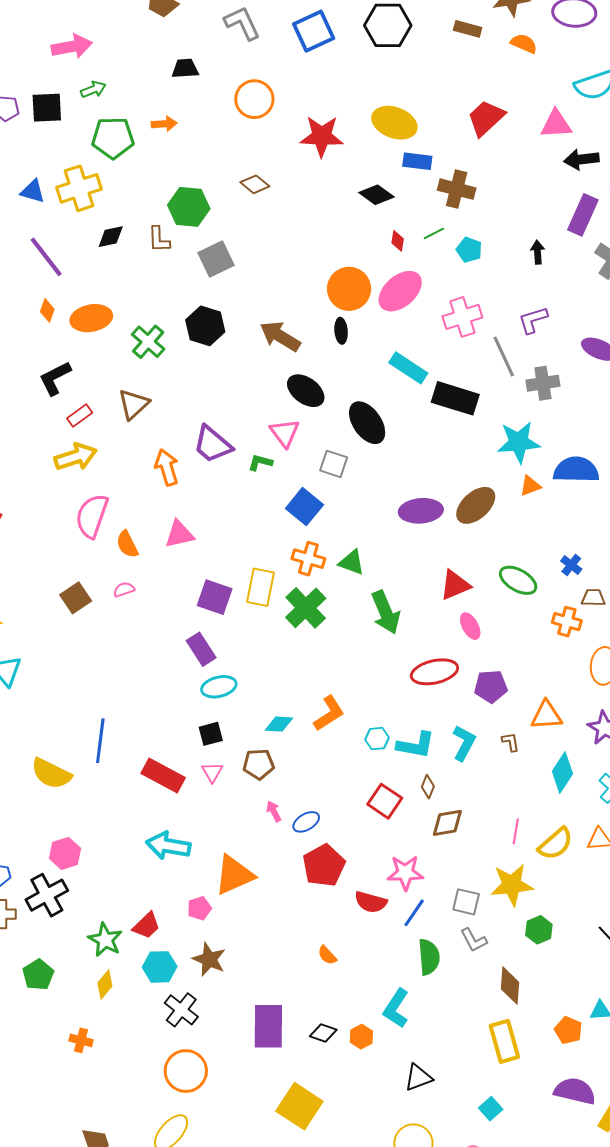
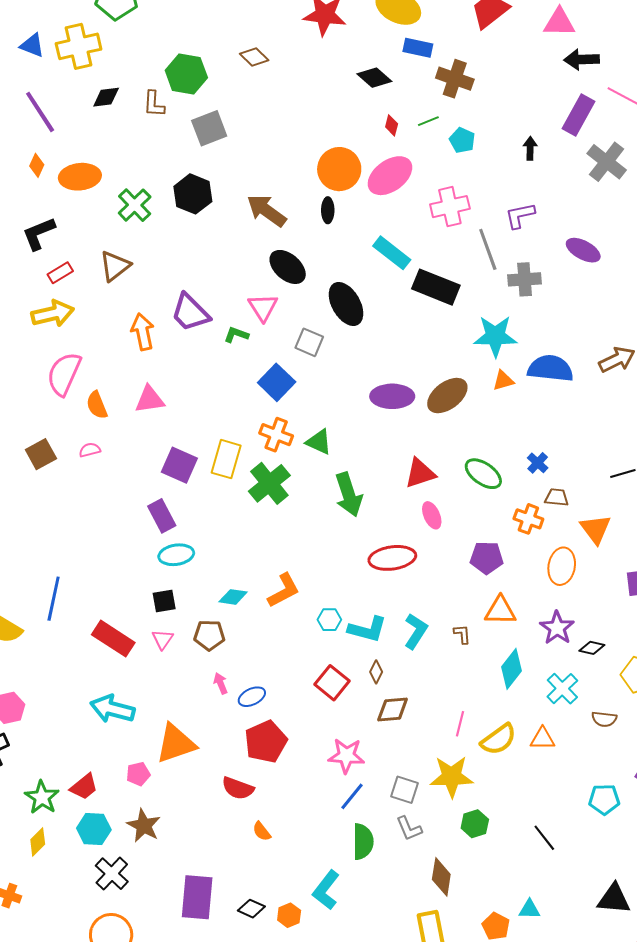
purple pentagon: (491, 686) -> (487, 558), moved
red semicircle: (371, 902) -> (238, 788), moved

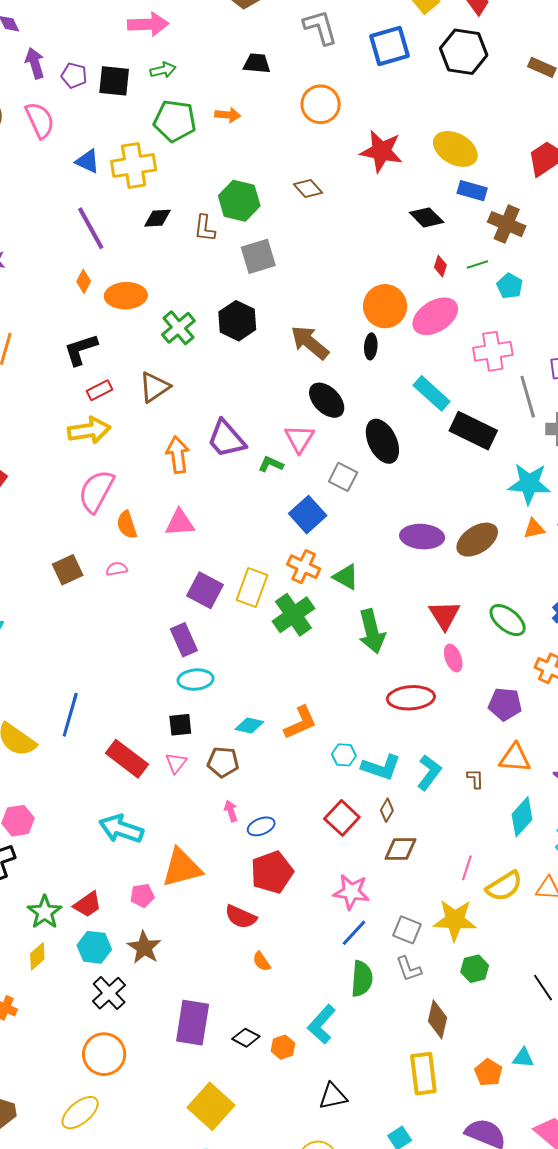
red triangle: (420, 473) -> (444, 615), turned -48

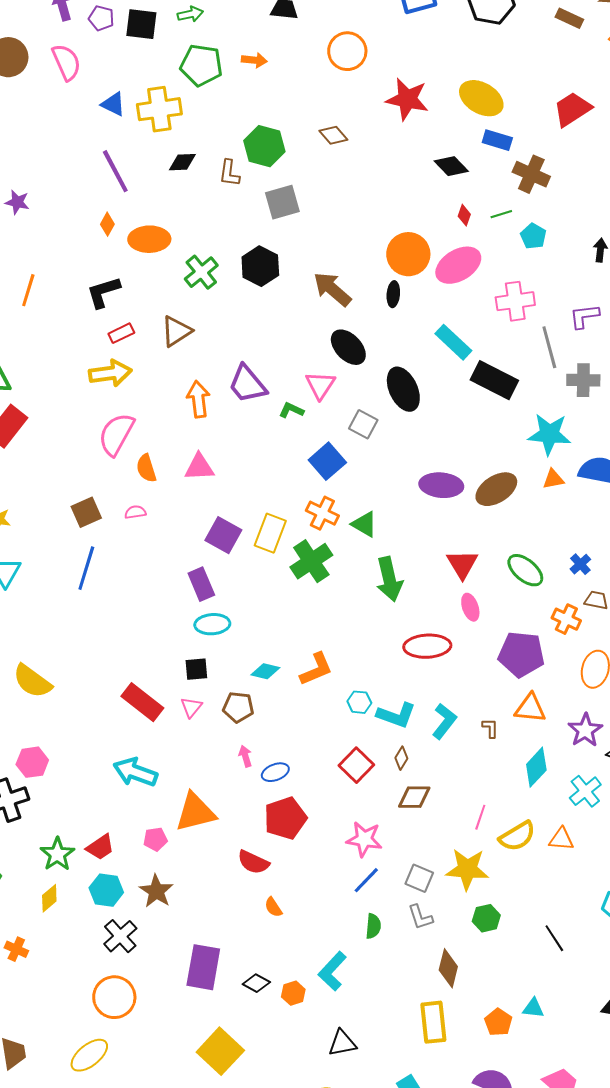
purple pentagon: (505, 704) -> (521, 654), size x1.4
blue line: (70, 715) -> (86, 568), moved
green semicircle: (362, 979) -> (373, 926), size x0.7

